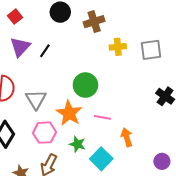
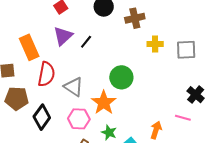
gray triangle: (36, 99) -> (74, 87), turned -30
pink line: (102, 117) -> (183, 118), moved
orange arrow: (127, 137) -> (156, 130), turned 30

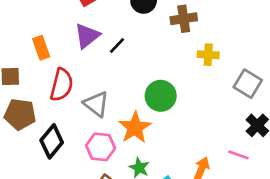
orange rectangle: (29, 47) -> (41, 48), size x0.7
gray square: (186, 50) -> (248, 84), moved, turned 30

